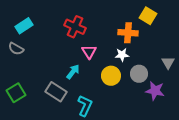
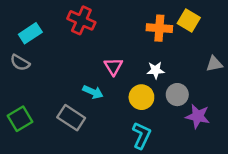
red cross: (75, 27) -> (81, 20), moved
orange cross: (128, 33) -> (159, 28), moved
gray triangle: (168, 63) -> (214, 64), moved, turned 48
cyan arrow: (73, 72) -> (93, 92), turned 77
cyan L-shape: (85, 106) -> (141, 135), moved

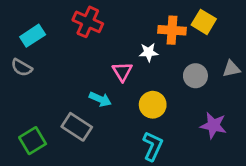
white star: (156, 70) -> (149, 52), moved
gray circle: (177, 95) -> (195, 76), moved
green square: (20, 119) -> (33, 141), moved

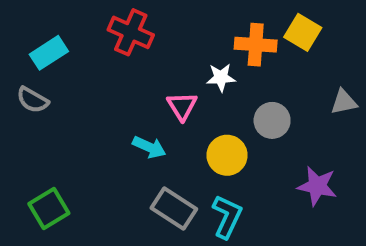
gray circle: (195, 76) -> (272, 120), moved
gray rectangle: (77, 127) -> (174, 208), moved

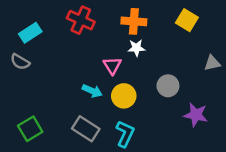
orange cross: (256, 45) -> (134, 21), moved
gray circle: (272, 120) -> (168, 86), moved
yellow circle: (227, 155) -> (124, 96), moved
gray rectangle: (174, 208) -> (86, 129), moved
cyan L-shape: (227, 217) -> (125, 134), moved

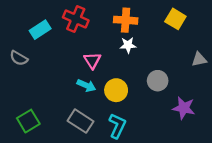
cyan rectangle: (30, 33) -> (40, 30), moved
pink triangle: (112, 66) -> (92, 61), moved

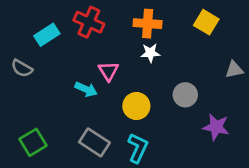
cyan arrow: (86, 85) -> (86, 89), moved

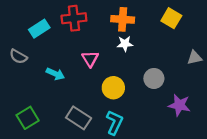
red cross: (89, 22) -> (74, 18), turned -30
cyan arrow: (86, 89) -> (55, 74), moved

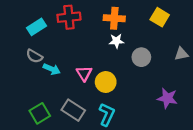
gray semicircle: (18, 56) -> (34, 56), moved
pink triangle: (90, 59) -> (84, 73), moved
gray circle: (154, 78) -> (141, 57), moved
green square: (28, 118) -> (40, 113), moved

